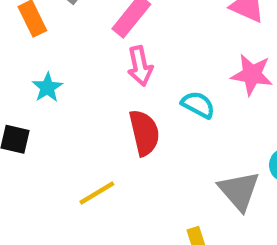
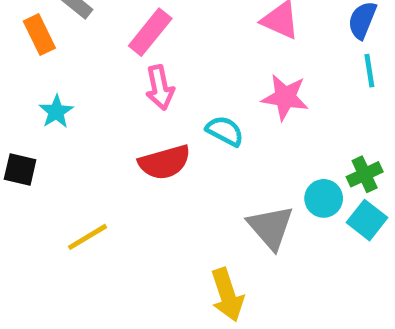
red semicircle: (144, 133) -> (165, 162), turned 87
yellow line: (97, 193) -> (88, 237), moved

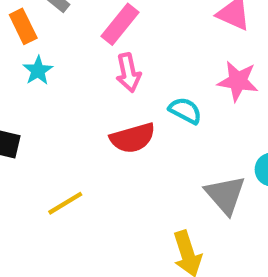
cyan star: (56, 112) -> (38, 71), moved

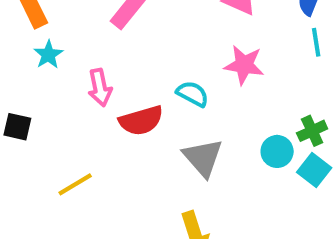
pink arrow: (128, 73) -> (100, 88), moved
gray triangle: (225, 195) -> (203, 158), moved

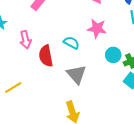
red semicircle: (141, 121) -> (46, 56), turned 95
cyan circle: (277, 151) -> (113, 55), moved

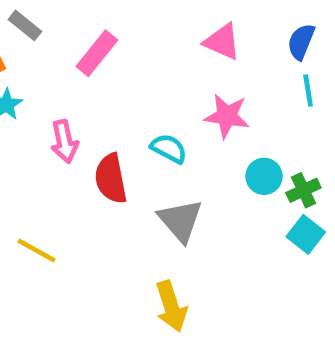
yellow line: (13, 88) -> (37, 251), turned 60

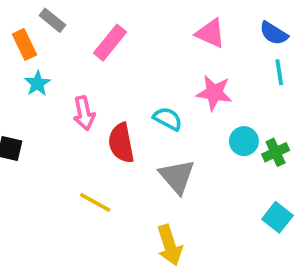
blue semicircle: (301, 42) -> (274, 33), turned -80
cyan square: (306, 234) -> (277, 217), moved
yellow line: (37, 251) -> (95, 202), moved

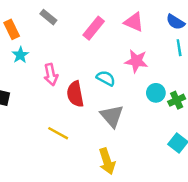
gray rectangle: (52, 20) -> (48, 17), moved
pink rectangle: (110, 43) -> (94, 28), moved

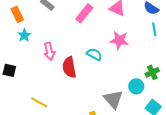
cyan circle: (156, 93) -> (136, 86), moved
gray triangle: (112, 116) -> (113, 99), moved
yellow line: (58, 133) -> (39, 102), moved

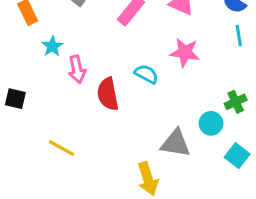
cyan star: (24, 35) -> (52, 46), moved
gray triangle: (113, 99) -> (176, 143), turned -40

